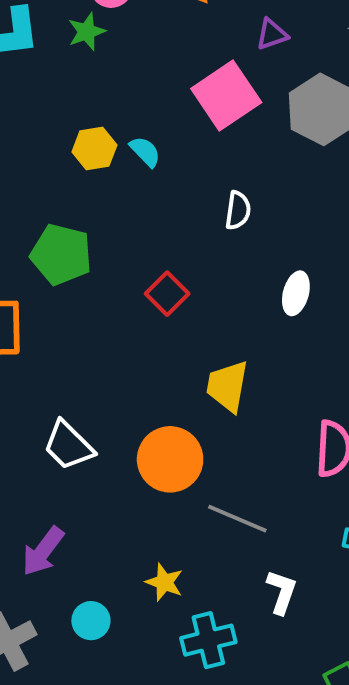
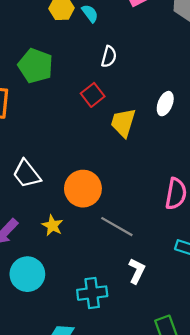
white semicircle: (238, 210) -> (109, 57), moved
yellow trapezoid: (227, 386) -> (123, 123), moved
yellow star: (164, 582) -> (52, 225), moved
cyan circle: (91, 621) -> (27, 274), size x1.6

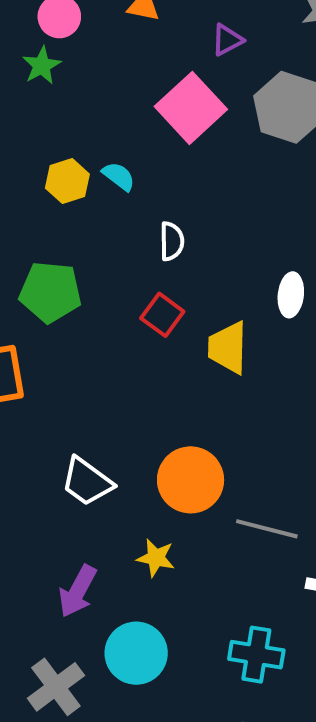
cyan cross: (92, 293) -> (256, 655), turned 32

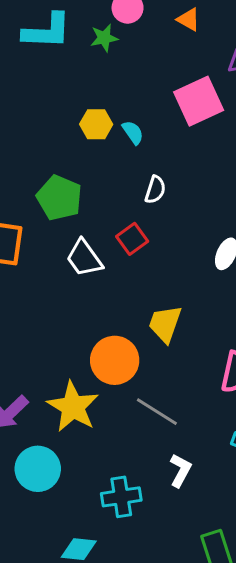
yellow trapezoid: (228, 348) -> (165, 324), moved
white trapezoid: (87, 482) -> (84, 258), moved
yellow star: (156, 558) -> (73, 407), size x1.8
cyan cross: (256, 655) -> (121, 497), turned -36

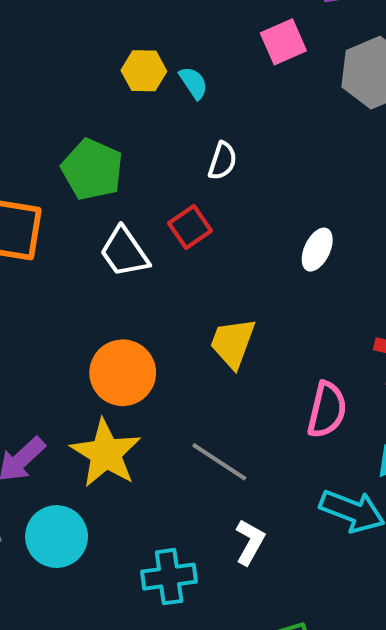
pink square: (199, 101) -> (283, 42), size x0.7
orange circle: (115, 360) -> (123, 373), moved

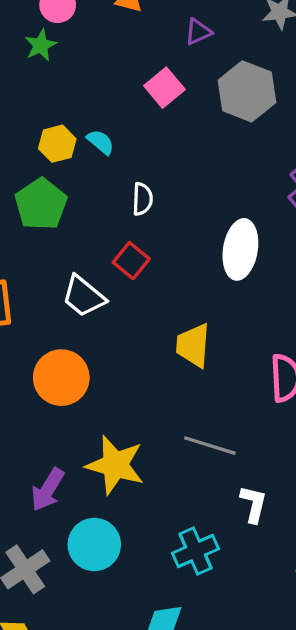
green pentagon: (92, 169) -> (41, 204), moved, turned 30
white ellipse: (317, 250) -> (240, 249), size x1.6
orange circle: (123, 373) -> (61, 378), moved

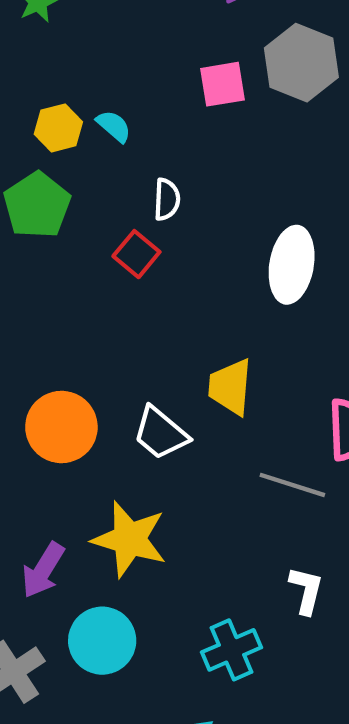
pink square: (164, 88) -> (222, 84), moved, turned 30
red square: (131, 261) -> (136, 254), moved
white trapezoid: (84, 296) -> (161, 433), moved
gray line: (210, 446) -> (292, 485), moved

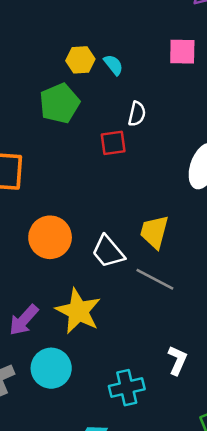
red square: (136, 254) -> (113, 143), turned 32
gray line: (292, 485) -> (155, 279), moved

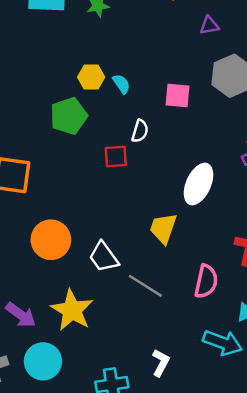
pink square: (182, 52) -> (178, 96), moved
yellow trapezoid: (154, 232) -> (163, 228), moved
purple arrow: (24, 320) -> (21, 315), turned -100

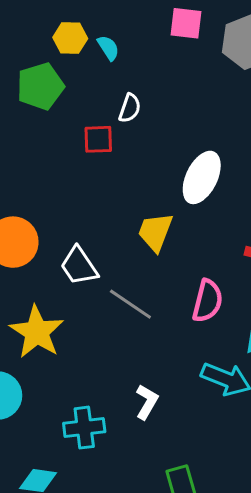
pink square: (178, 96) -> (186, 23), moved

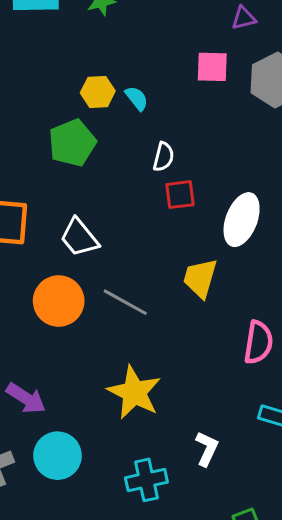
red square: (98, 139) -> (180, 195), moved
white trapezoid: (79, 266) -> (79, 238), moved
gray line: (130, 304) -> (125, 302), moved
yellow star: (37, 332) -> (134, 392), moved

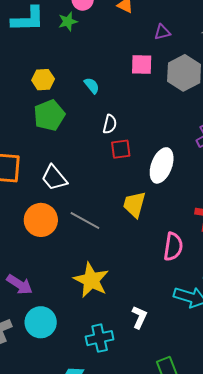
yellow hexagon: (98, 92) -> (43, 80), moved

